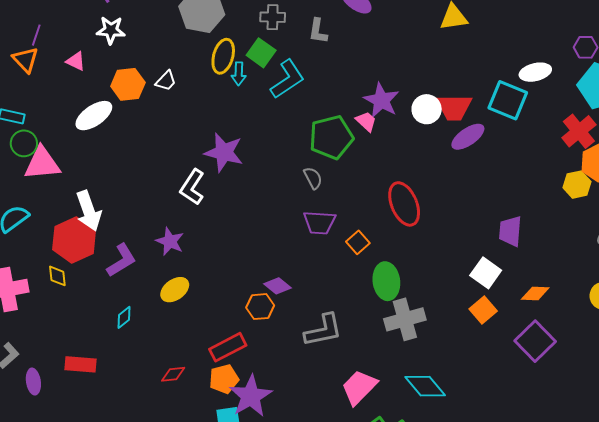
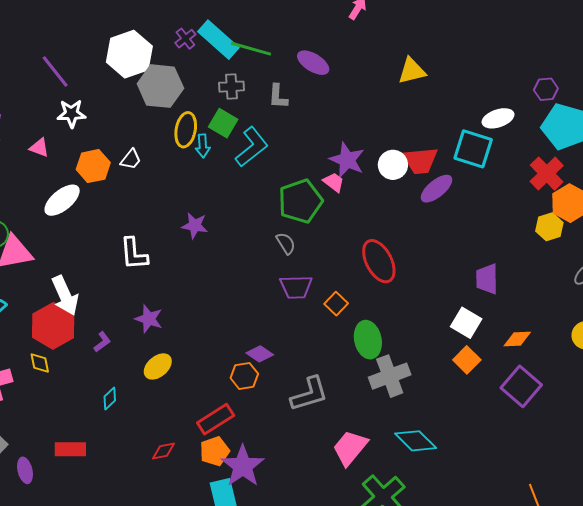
purple star: (224, 152) -> (195, 226), size x0.7
white L-shape: (192, 187) -> (134, 254), moved, turned -33
purple L-shape: (122, 260) -> (102, 342), size x0.6

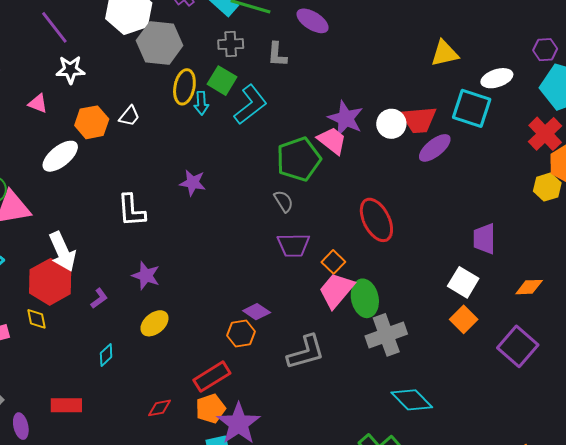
yellow triangle: (412, 71) -> (445, 53), moved
pink trapezoid: (334, 182) -> (332, 141), size x1.4
orange diamond: (517, 339) -> (529, 287), moved
pink trapezoid: (350, 448) -> (336, 290), moved

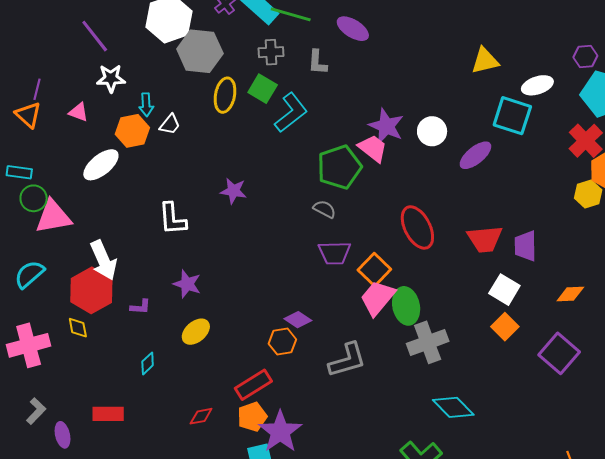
cyan arrow: (201, 103) -> (146, 105), moved
red trapezoid: (419, 120) -> (485, 239), moved
gray semicircle: (284, 201) -> (324, 209), turned -30
orange square: (333, 262) -> (374, 270), size x1.4
purple L-shape: (99, 298) -> (140, 307), turned 40

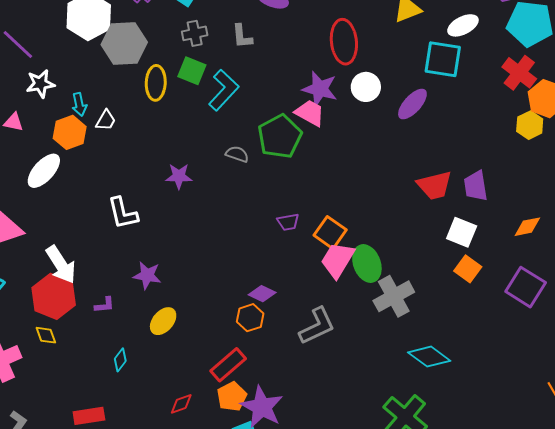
gray semicircle: (324, 209) -> (237, 154), moved
red ellipse: (417, 227) -> (344, 42), moved, turned 30
purple trapezoid: (335, 253) -> (288, 222), size x0.7

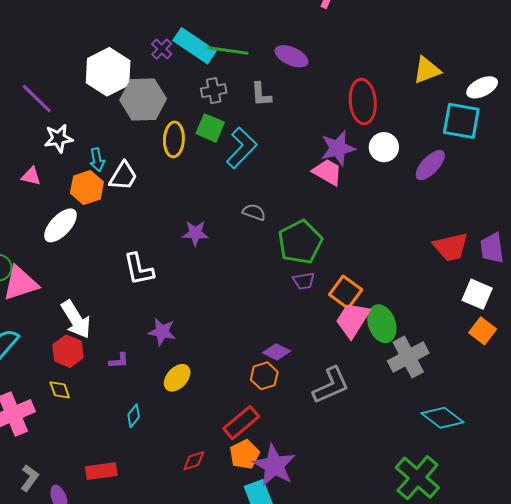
purple star: (320, 89) -> (338, 148), turned -30
white trapezoid: (106, 120) -> (123, 176), size x1.4
green pentagon: (280, 136) -> (300, 242), moved
red hexagon: (54, 296) -> (68, 351), size x0.7

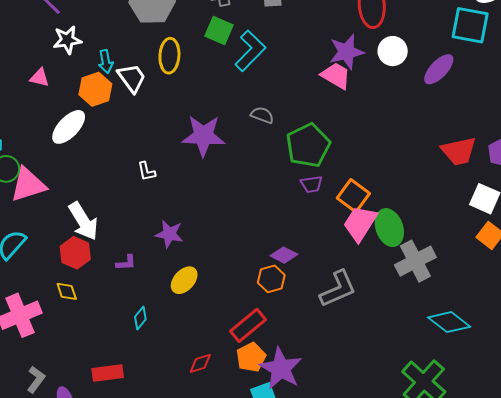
yellow ellipse: (174, 139) -> (169, 56), moved
white trapezoid: (123, 176) -> (132, 78), turned -68
purple star: (195, 233) -> (203, 136), size x1.6
white L-shape: (139, 269) -> (146, 171), size x0.6

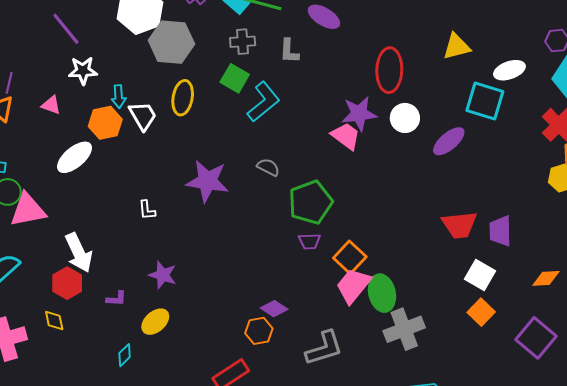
yellow ellipse: (184, 280) -> (155, 322), moved

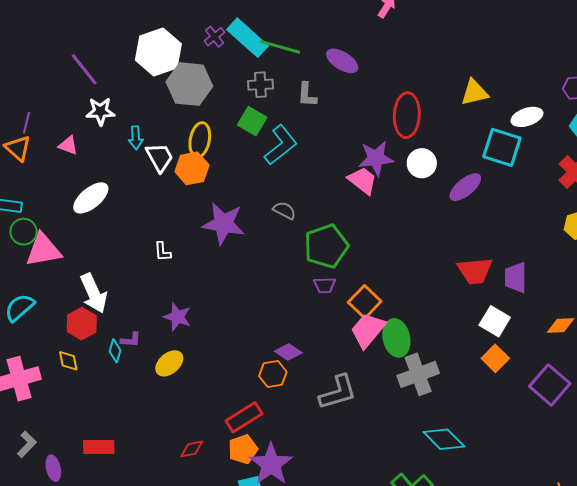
orange hexagon: (105, 123) -> (192, 168), moved
cyan diamond: (125, 355) -> (115, 351), moved, turned -30

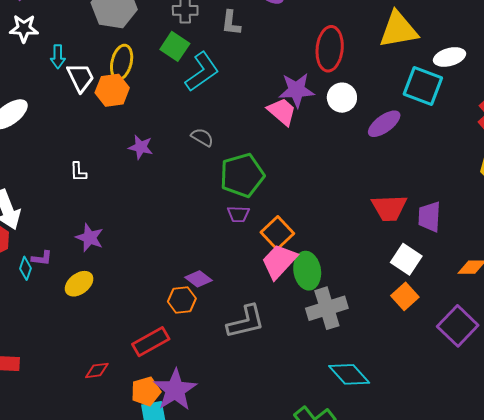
yellow triangle: (474, 92) -> (398, 30), size x1.4
purple star: (223, 224) -> (141, 147), size x0.6
orange pentagon: (243, 449) -> (146, 391), moved

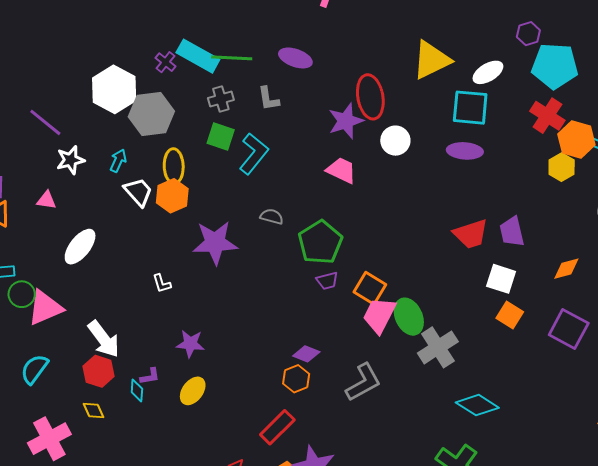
cyan arrow: (58, 57) -> (118, 161), moved, turned -140
purple star: (296, 90) -> (346, 121), moved
purple ellipse: (384, 124) -> (465, 151), moved, turned 56
purple star: (141, 147) -> (215, 243), size x1.8

